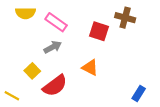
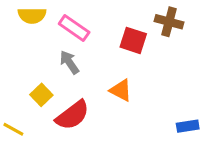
gray arrow: (53, 47) -> (69, 62), turned -96
blue rectangle: (139, 94) -> (188, 126), turned 49

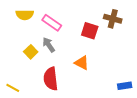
yellow square: (41, 95) -> (31, 52), moved
red semicircle: (72, 115) -> (51, 79), turned 120

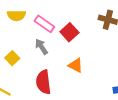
red square: (90, 31) -> (69, 32), moved, turned 30
yellow square: (31, 52) -> (12, 58), moved

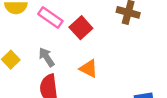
gray arrow: (41, 47) -> (47, 57), moved

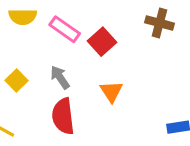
orange triangle: (89, 69) -> (111, 91), turned 30

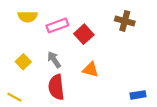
pink rectangle: (65, 29) -> (57, 25), turned -55
orange triangle: (111, 91) -> (91, 70), turned -42

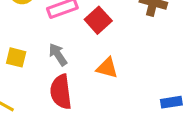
yellow square: (23, 62) -> (16, 57), turned -32

